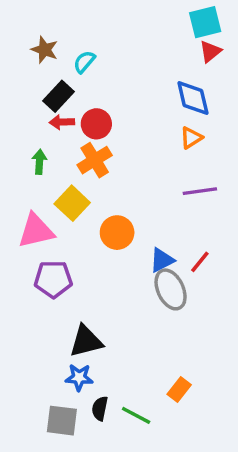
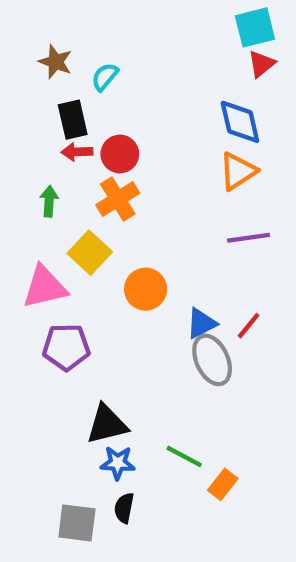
black rectangle: (58, 96) -> (73, 120), turned -56
orange triangle: (191, 138) -> (238, 171), size x1.4
blue star: (79, 377) -> (118, 463), moved
green line: (136, 415) -> (184, 456), moved

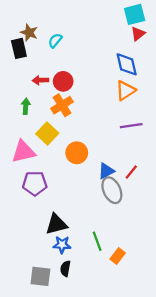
black rectangle: (73, 120) -> (19, 48), moved
green line: (184, 456) -> (97, 241), turned 42

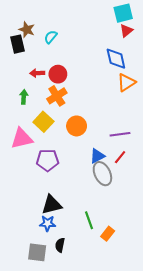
orange triangle: (125, 90) -> (126, 82), moved
purple line: (131, 126) -> (120, 134), moved
orange circle: (77, 153) -> (77, 126), moved
purple pentagon: (35, 183) -> (48, 160), moved
blue star: (62, 245) -> (48, 223), moved

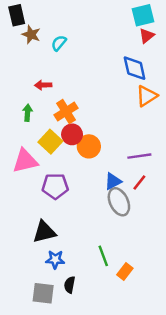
black rectangle: (17, 44) -> (17, 15), moved
red circle: (58, 74) -> (72, 134), moved
black triangle: (52, 205) -> (44, 232), moved

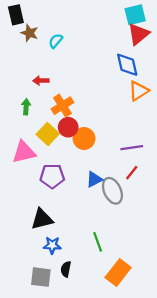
red triangle: (147, 36) -> (139, 34), size x1.5
blue triangle: (113, 181) -> (94, 179), moved
orange rectangle: (125, 272) -> (118, 273), moved, size x1.6

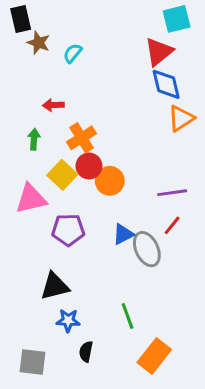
red triangle: (139, 34) -> (159, 52), moved
gray square: (41, 277) -> (33, 362), moved

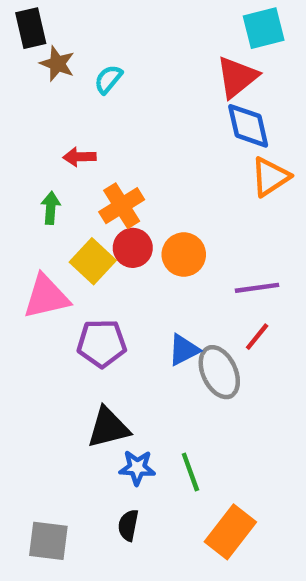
orange circle: (110, 181) -> (184, 255), moved
black triangle: (55, 286) -> (108, 428), moved
blue star: (68, 320) -> (137, 468), moved

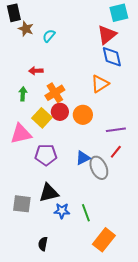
orange triangle: (270, 177) -> (100, 84), moved
black semicircle: (128, 525) -> (43, 244), moved
gray square: (48, 541) -> (22, 204), moved

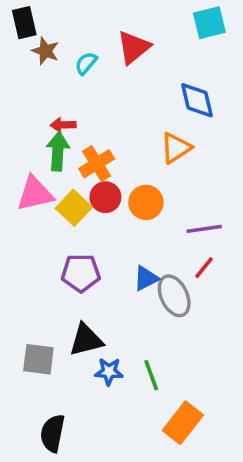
red triangle: (107, 35) -> (134, 47), moved
green arrow: (23, 94) -> (58, 151), moved, size x1.5
pink triangle: (21, 134) -> (35, 194), moved
black semicircle: (43, 244) -> (53, 433), moved, size x1.5

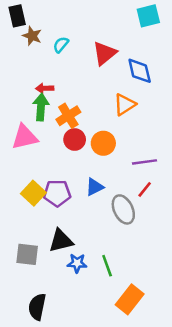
red triangle: (134, 47) -> (105, 53), moved
yellow square: (74, 208) -> (33, 193), moved
blue triangle: (146, 278) -> (95, 187), moved

